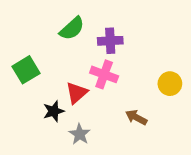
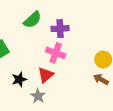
red triangle: (77, 93) -> (46, 75), moved
brown arrow: (136, 117) -> (101, 79), moved

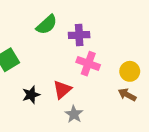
pink cross: (56, 53) -> (88, 64), moved
gray star: (38, 96) -> (74, 114), moved

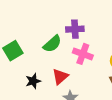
green semicircle: (47, 25) -> (52, 44), moved

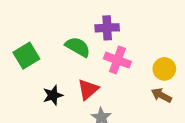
green semicircle: (52, 44) -> (78, 47), turned -108

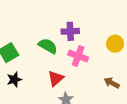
yellow circle: (164, 69) -> (115, 44), moved
black star: (53, 95) -> (14, 80), moved

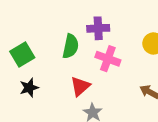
green semicircle: (48, 46) -> (71, 46), turned 72

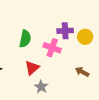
purple cross: (98, 28) -> (65, 31), moved

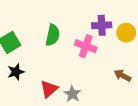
red triangle: (32, 68) -> (49, 89), moved

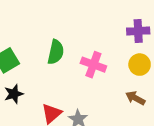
purple cross: (102, 25) -> (138, 31), moved
yellow circle: (126, 33) -> (140, 65), moved

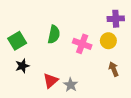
yellow circle: (140, 65) -> (108, 41), moved
brown arrow: (135, 98) -> (114, 69), turned 40

